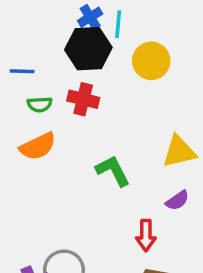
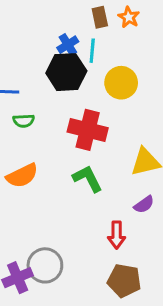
red cross: (83, 99) -> (88, 130), moved, size x1.4
orange semicircle: (38, 146) -> (22, 176), moved

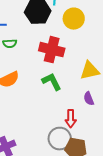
purple semicircle: (144, 205) -> (89, 99), turned 104
gray circle: (45, 265) -> (60, 139), moved

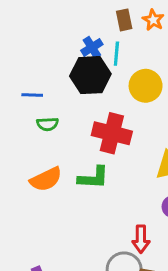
green L-shape: (52, 82) -> (93, 178), moved, turned 120

